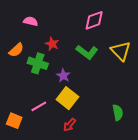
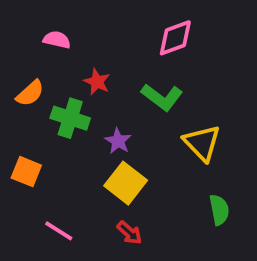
yellow triangle: (121, 51) -> (202, 143), moved
pink line: (39, 106) -> (59, 231), moved, turned 63
orange square: (14, 121) -> (26, 172), moved
red arrow: (70, 125) -> (129, 233), turned -88

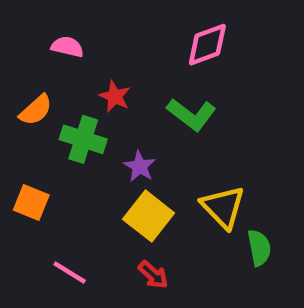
yellow triangle: (202, 143) -> (223, 207), moved

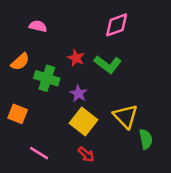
red star: (115, 96) -> (76, 58), moved

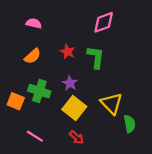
orange semicircle: (20, 62) -> (33, 56), moved
green L-shape: (108, 64) -> (96, 57), turned -120
green cross: (47, 78) -> (39, 91), moved

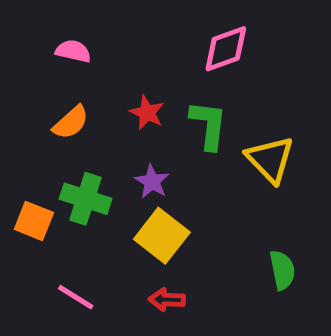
yellow triangle: (112, 104) -> (270, 159), moved
red arrow: (77, 137) -> (167, 300), turned 140

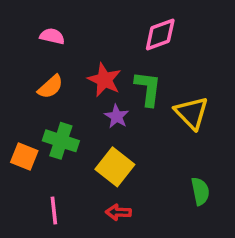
red star: (147, 113) -> (104, 80), size x1.4
purple star: (152, 182) -> (117, 116), moved
pink line: (76, 297) -> (54, 210), turned 52

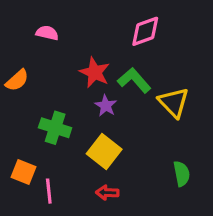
orange semicircle: (50, 87) -> (17, 80), moved
green L-shape: (148, 89) -> (134, 80), turned -48
orange square: (24, 156) -> (23, 172), moved

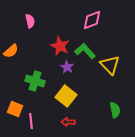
pink semicircle: (47, 33) -> (30, 21), turned 64

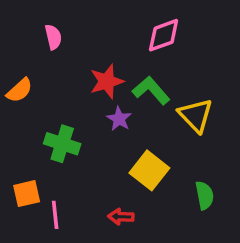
red star: (60, 46) -> (107, 81), turned 30
yellow square: (66, 96) -> (149, 170), moved
orange square: (15, 109) -> (27, 194), turned -35

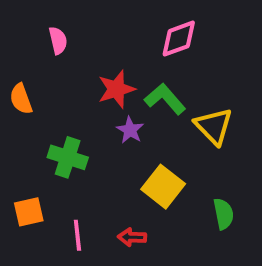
orange semicircle: (19, 90) -> (21, 99), turned 112
pink line: (55, 215) -> (77, 235), moved

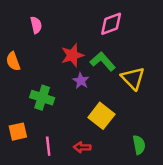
green semicircle: (224, 214) -> (139, 145), moved

